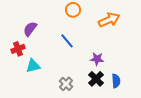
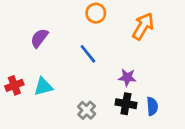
orange arrow: (109, 20) -> (143, 26), turned -35
red cross: (18, 49) -> (14, 85), moved
black cross: (96, 79) -> (126, 104), turned -35

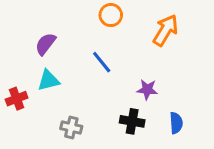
cyan triangle: (43, 87) -> (48, 80), moved
black cross: (126, 104) -> (132, 121), moved
gray cross: (87, 110) -> (71, 127), moved, turned -30

